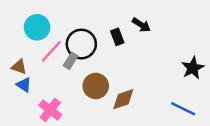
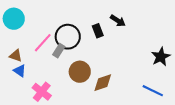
cyan circle: (37, 27) -> (14, 19), moved

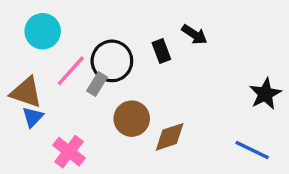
cyan circle: (14, 19) -> (43, 31), moved
brown triangle: (16, 56) -> (26, 92), size x1.5
blue triangle: (20, 71) -> (33, 117), turned 40

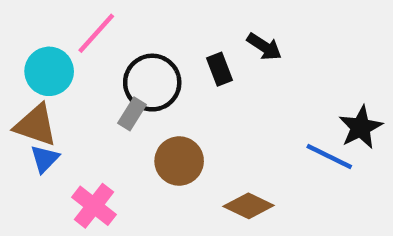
cyan circle: (43, 31) -> (49, 71), moved
pink line: (71, 71) -> (96, 33), moved
brown diamond: (170, 137) -> (249, 206), moved, turned 44
blue line: (252, 150) -> (329, 157), moved

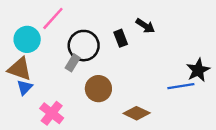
blue line: (329, 157) -> (181, 86), turned -35

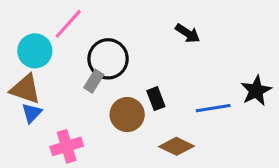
black rectangle: (121, 38) -> (156, 99), moved
blue line: (181, 86) -> (213, 108), moved
pink cross: (52, 113) -> (67, 146), turned 35

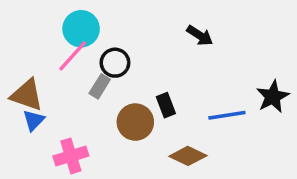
pink line: (68, 24) -> (73, 56), moved
cyan circle: (35, 51) -> (81, 29), moved
black circle: (108, 59) -> (115, 63), size x0.7

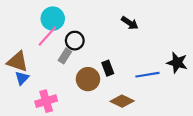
black star: (273, 97) -> (177, 63), turned -30

